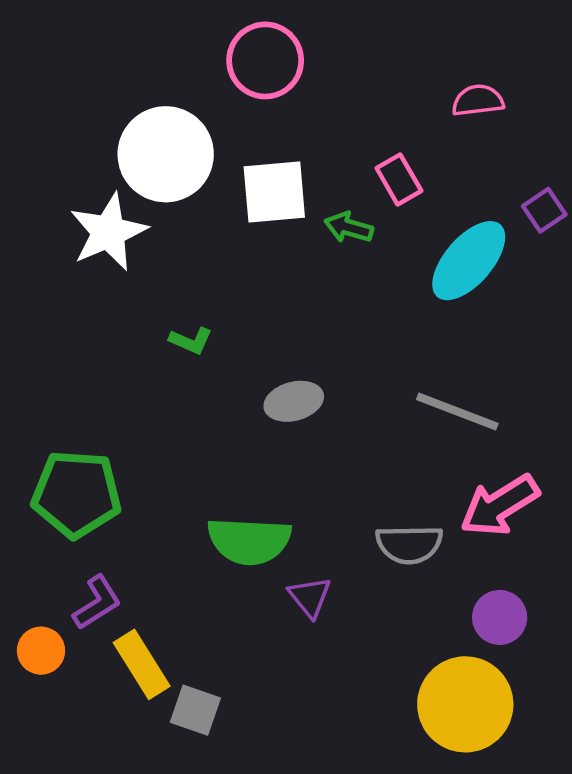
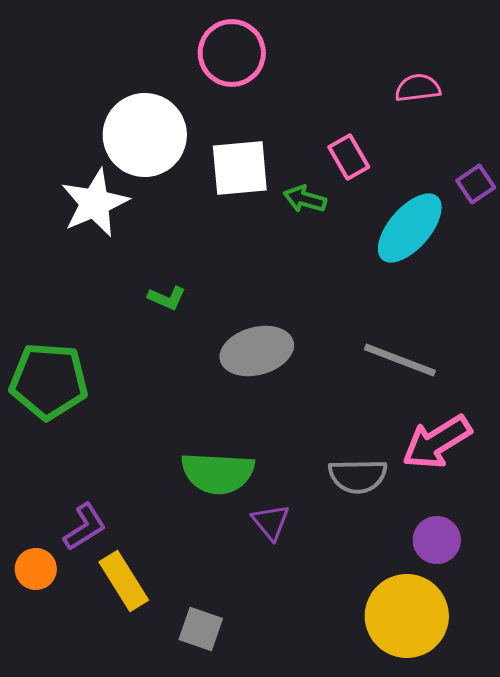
gray ellipse: (294, 401) -> (257, 351), size x1.4
green pentagon: (76, 494) -> (49, 381), moved
gray square: (195, 710) -> (201, 629), moved

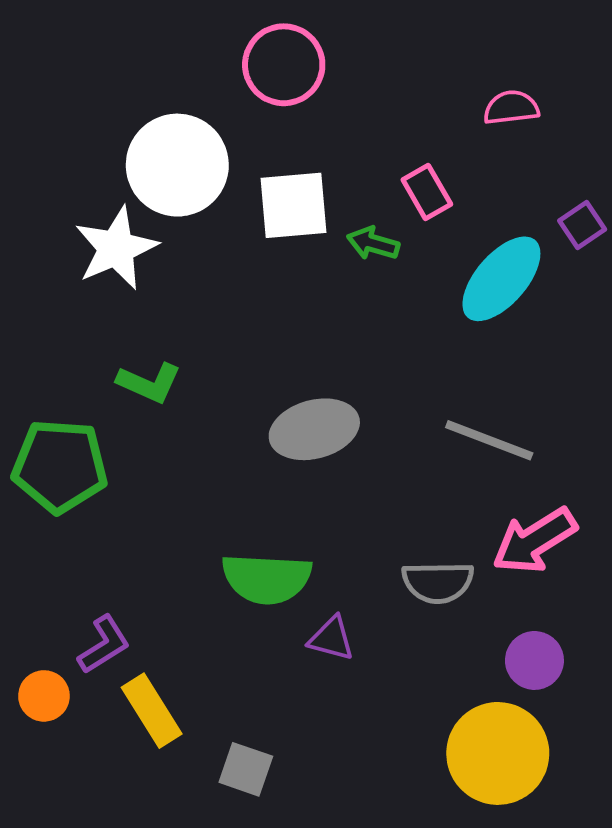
green L-shape: (167, 298) -> (149, 383), moved, size x1.4
purple triangle: (271, 522) -> (331, 638), turned -36

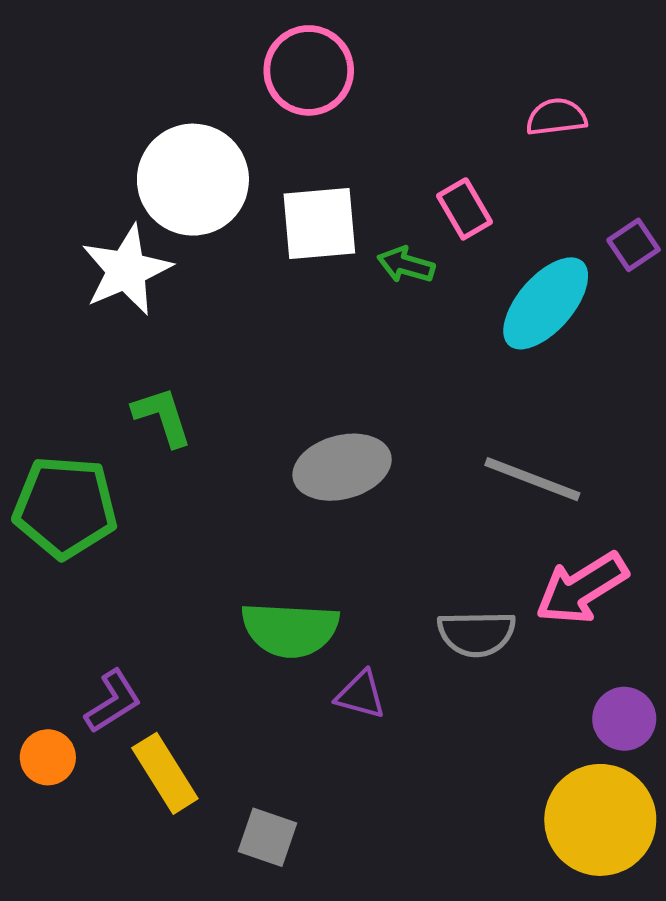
green L-shape: (149, 383) -> (162, 417), turned -132
purple circle: (534, 660) -> (624, 719), moved
yellow circle: (498, 753) -> (600, 820), moved

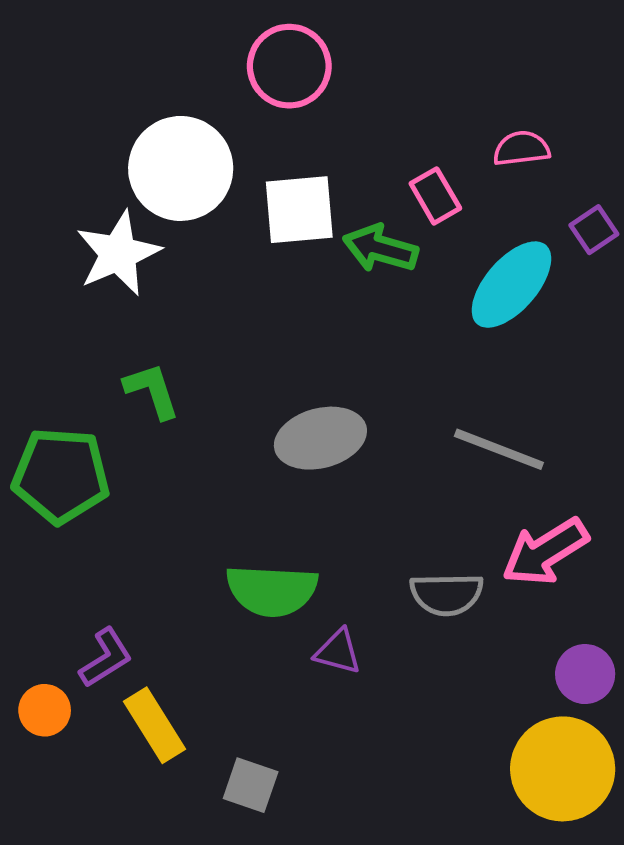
pink semicircle: (556, 117) -> (521, 148), moved
green arrow: (406, 265) -> (380, 248), size x1.4

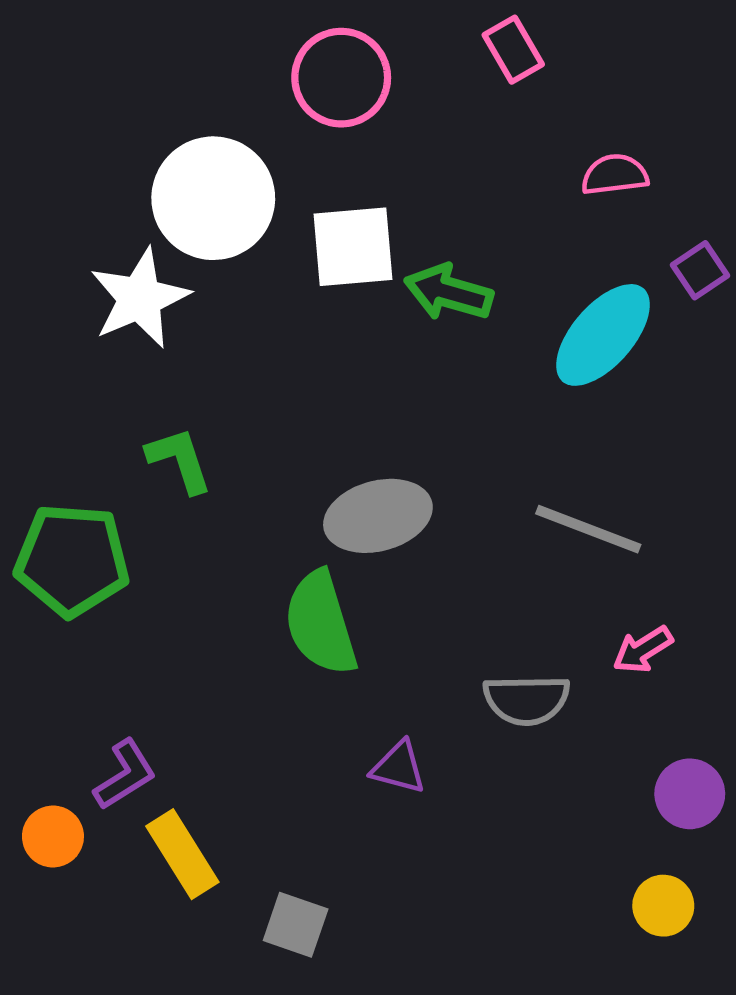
pink rectangle: (435, 196) -> (513, 50), moved
pink arrow: (545, 552) -> (643, 650), size x0.6
green semicircle: (272, 590) -> (321, 623), moved, turned 70
yellow circle: (563, 769) -> (663, 906), size x0.5

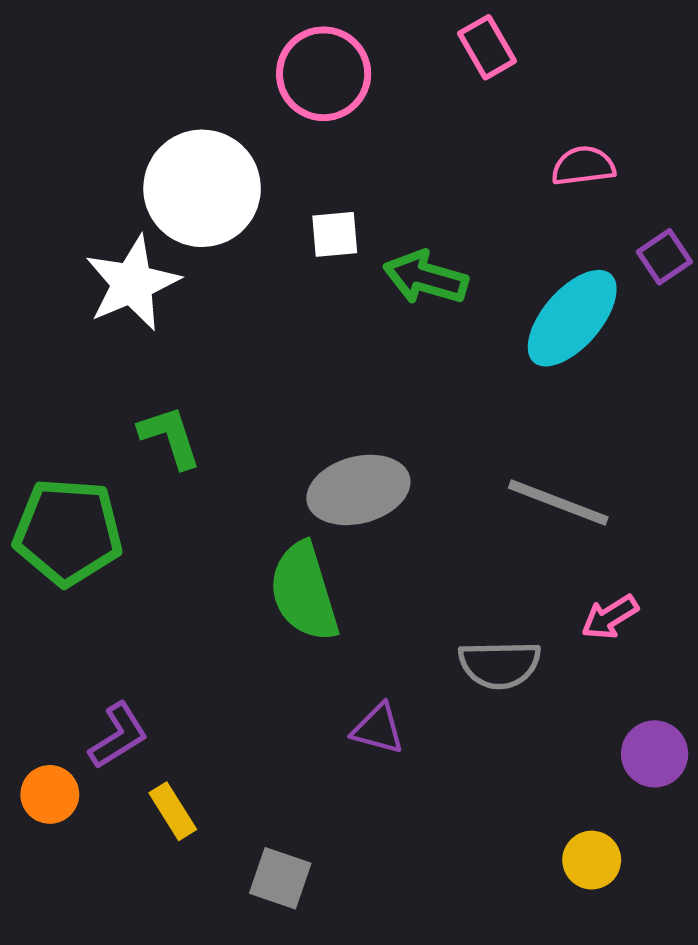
white square: (353, 247) -> (335, 234), size x0.6
yellow rectangle: (182, 854) -> (173, 811), size x0.7
yellow circle: (663, 906) -> (592, 860), moved

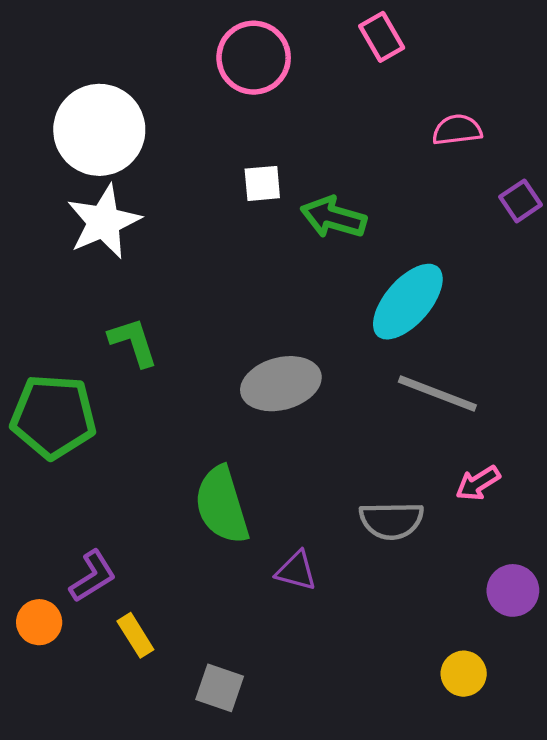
white circle: (202, 188) -> (99, 130), moved
cyan ellipse: (572, 318) -> (408, 302), moved
green semicircle: (304, 592) -> (222, 505), moved

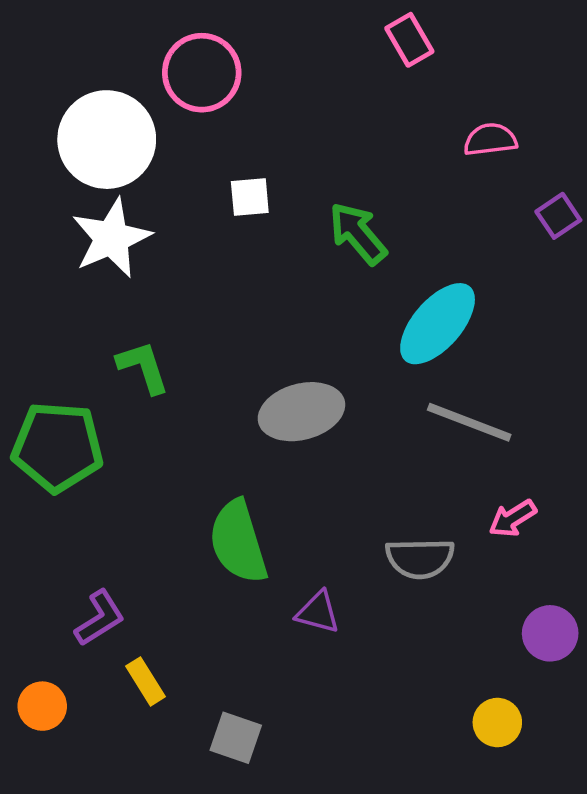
pink circle: (254, 58) -> (202, 73), moved
white square: (262, 183) -> (250, 197), moved
green arrow: (333, 217) -> (358, 233), turned 34
orange circle: (39, 622) -> (42, 706), moved

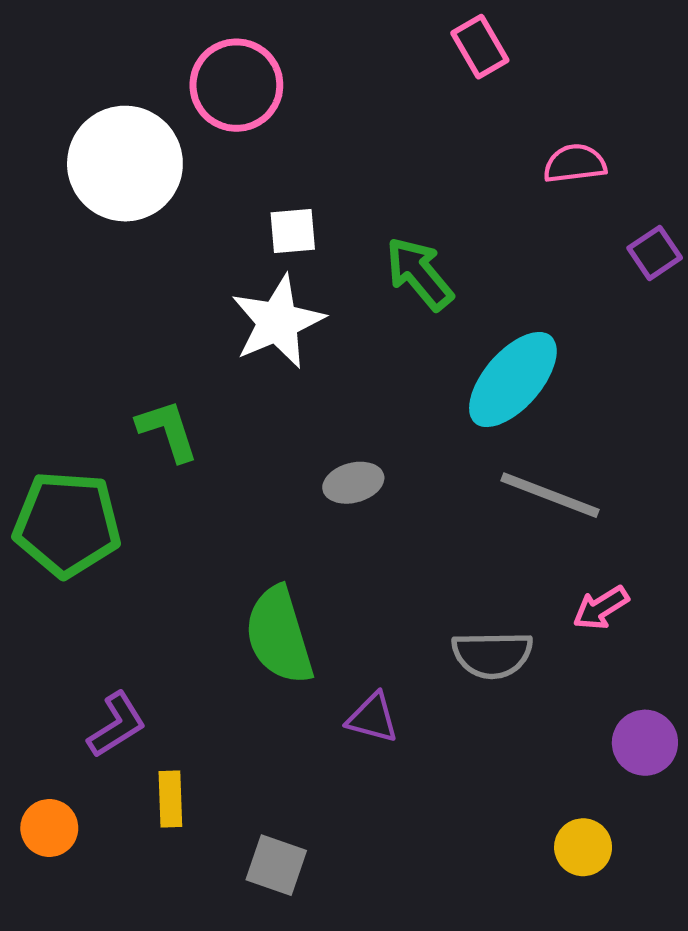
white star: (111, 238) -> (278, 322), moved
gray ellipse: (301, 412) -> (353, 483), size x0.6
yellow rectangle: (145, 681) -> (170, 799), turned 30

